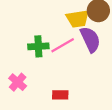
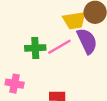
pink cross: (18, 82) -> (15, 84), turned -30

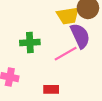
pink line: (59, 47) -> (66, 54), moved

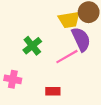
green cross: (30, 42) -> (32, 46), turned -36

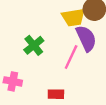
pink line: (67, 57) -> (71, 57), turned -35

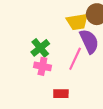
pink cross: (13, 81) -> (42, 66), moved

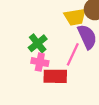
red rectangle: (61, 94) -> (55, 76), moved, size x1.5

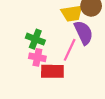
green cross: (38, 43) -> (35, 39), turned -30

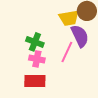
red rectangle: (52, 71) -> (35, 81), moved

